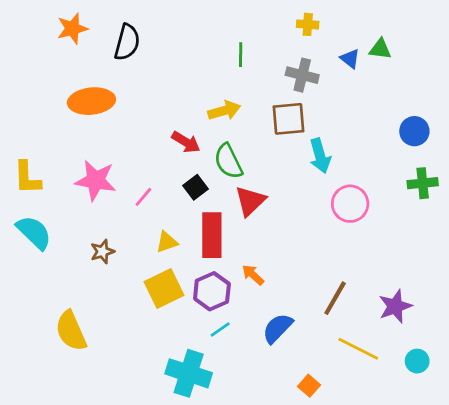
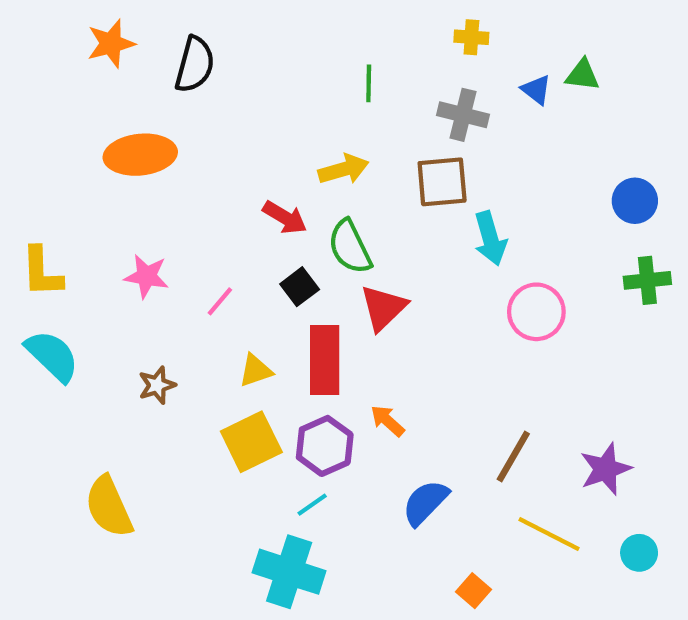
pink star: (96, 180) -> (147, 276), size x0.7
cyan line: (220, 330) -> (312, 505), moved

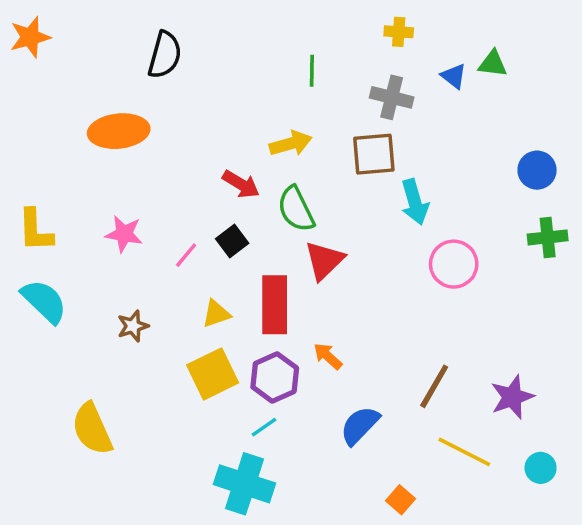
orange star: (111, 44) -> (30, 37), moved
black square: (300, 287) -> (232, 241), moved

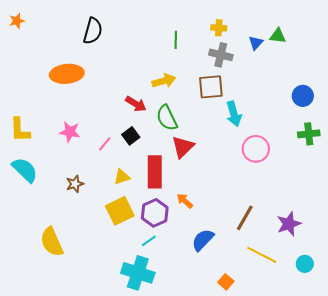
yellow cross: (399, 32) -> (219, 28), moved
orange star: (30, 37) -> (17, 21), size x0.7
blue triangle: (454, 76) -> (256, 43), turned 35

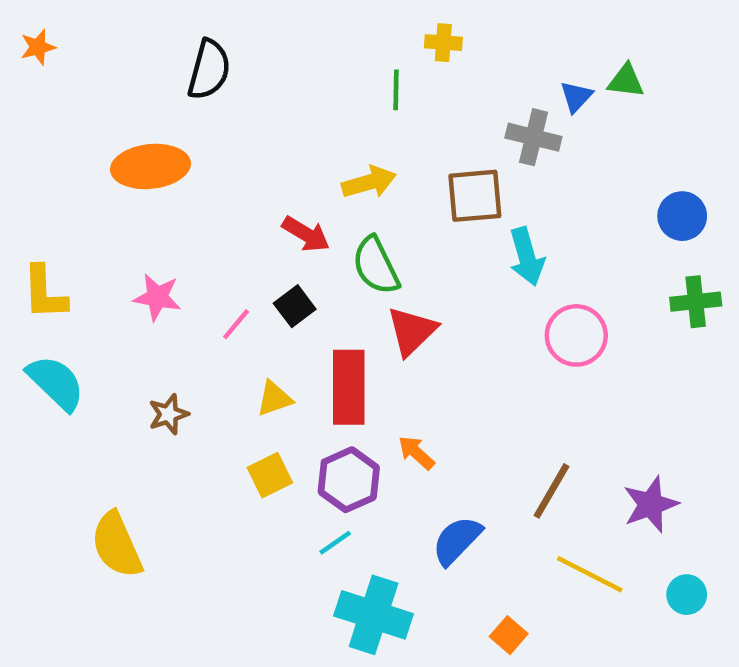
yellow cross: (219, 28) -> (443, 43), moved
gray cross: (221, 55) -> (533, 137), moved
yellow square: (120, 211) -> (270, 475), size x0.7
cyan cross: (138, 273) -> (374, 615), moved

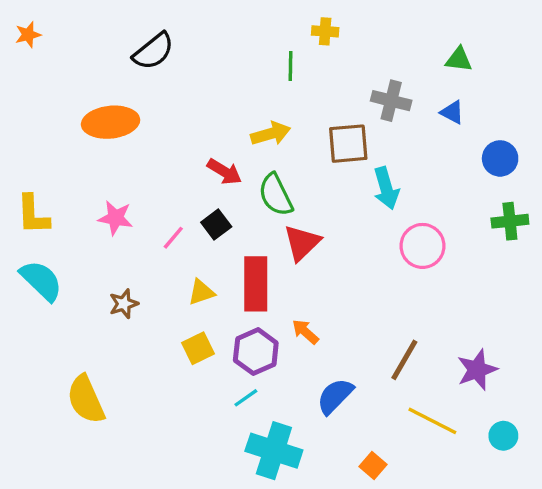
black semicircle: (209, 70) -> (153, 51), turned 36
blue triangle: (576, 97) -> (452, 112), moved, turned -45

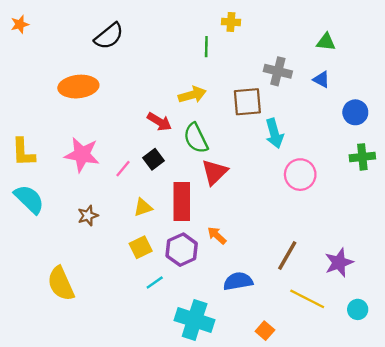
pink star: (115, 218) -> (82, 155), size x1.4
blue semicircle: (335, 396) -> (238, 281), turned 36
cyan line: (246, 398) -> (155, 282), moved

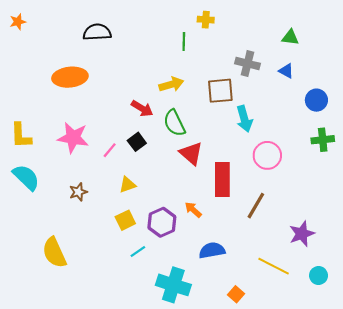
black semicircle: (109, 36) -> (97, 32), turned -144
red triangle: (215, 172) -> (191, 153), turned -35
red rectangle: (182, 202) -> (222, 179), moved
brown line: (287, 255) -> (256, 206), moved

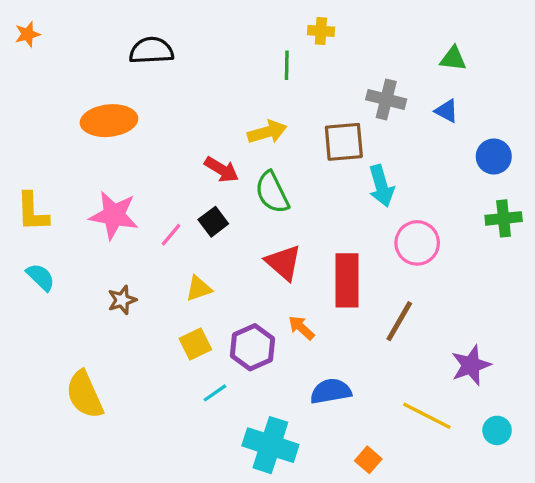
red triangle: (191, 153) -> (283, 262), moved
cyan semicircle: (26, 177) -> (41, 277), size x0.7

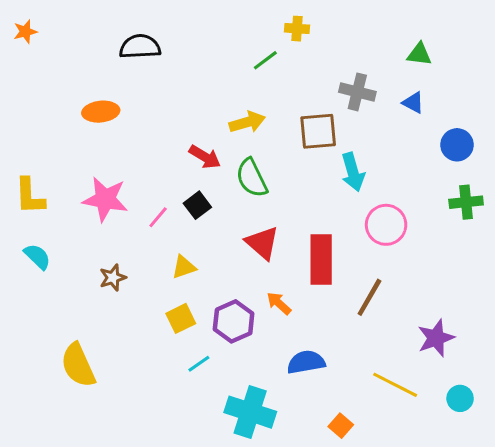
green line: (287, 65) -> (265, 60), turned 52
orange ellipse: (109, 121) -> (101, 112), size x0.7

